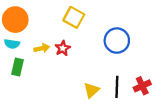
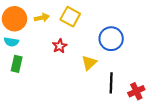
yellow arrow: (42, 48) -> (42, 18), moved
red cross: (142, 86) -> (136, 91), moved
yellow triangle: (91, 90) -> (89, 63), moved

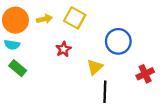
green rectangle: (17, 64) -> (18, 68), turned -63
black line: (111, 83) -> (105, 92), moved
red cross: (136, 91) -> (145, 74), moved

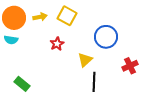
green rectangle: (18, 68) -> (22, 84), moved

